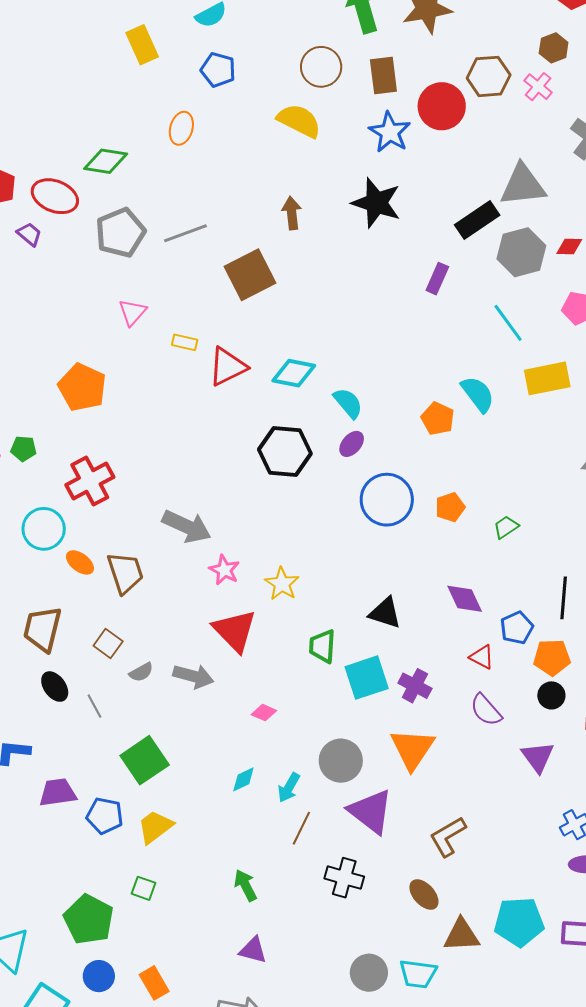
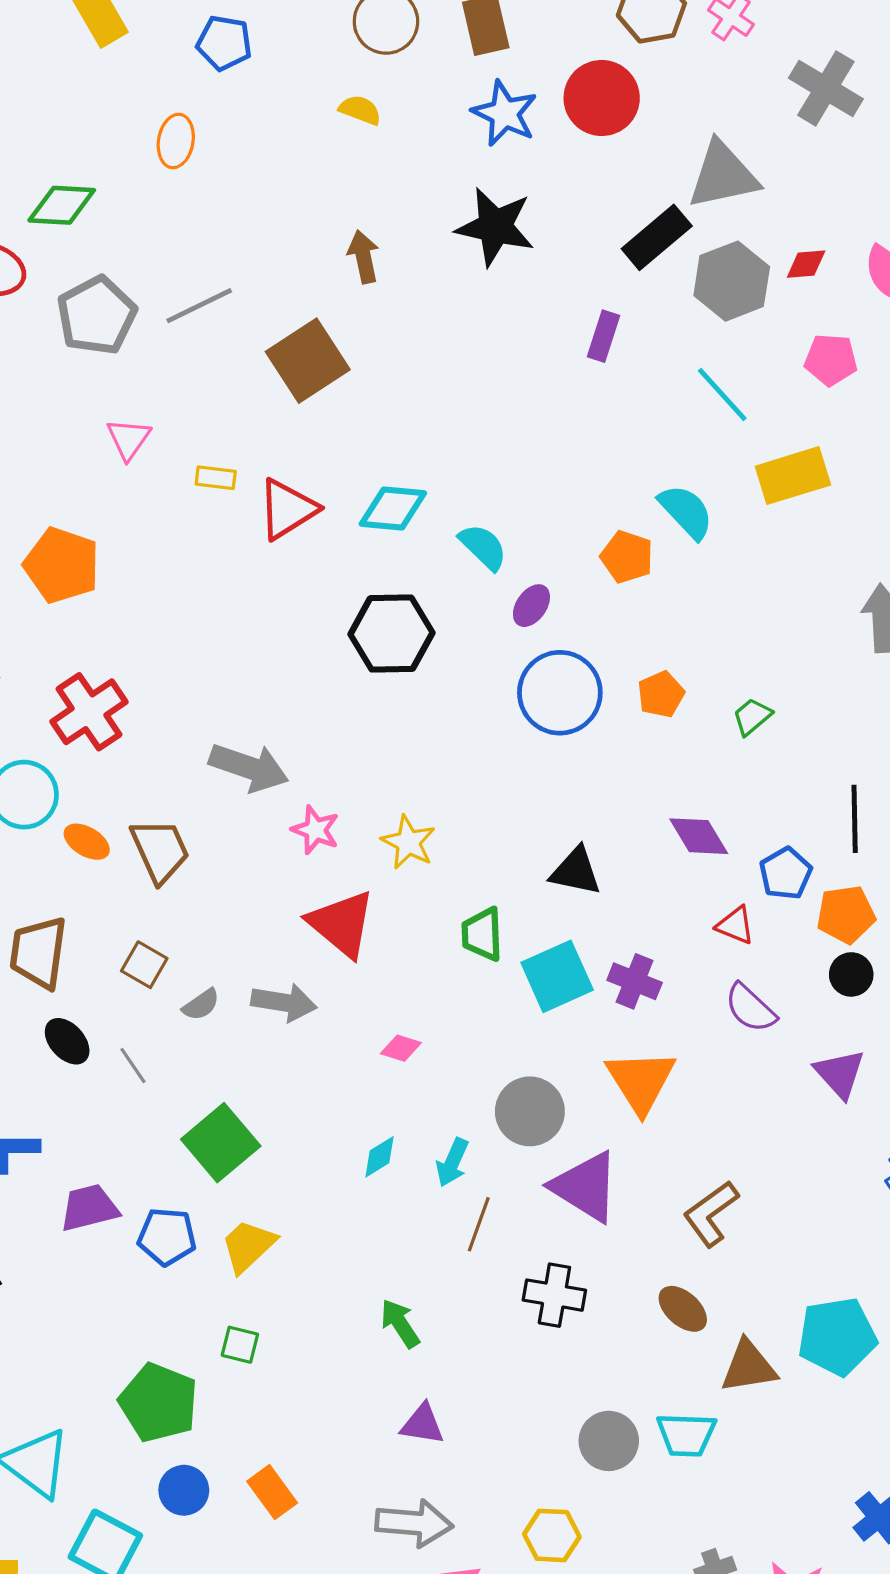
red circle: (442, 106) -> (602, 98), moved
yellow semicircle: (299, 121) -> (360, 110), size x0.6
purple ellipse: (352, 444) -> (531, 606), moved

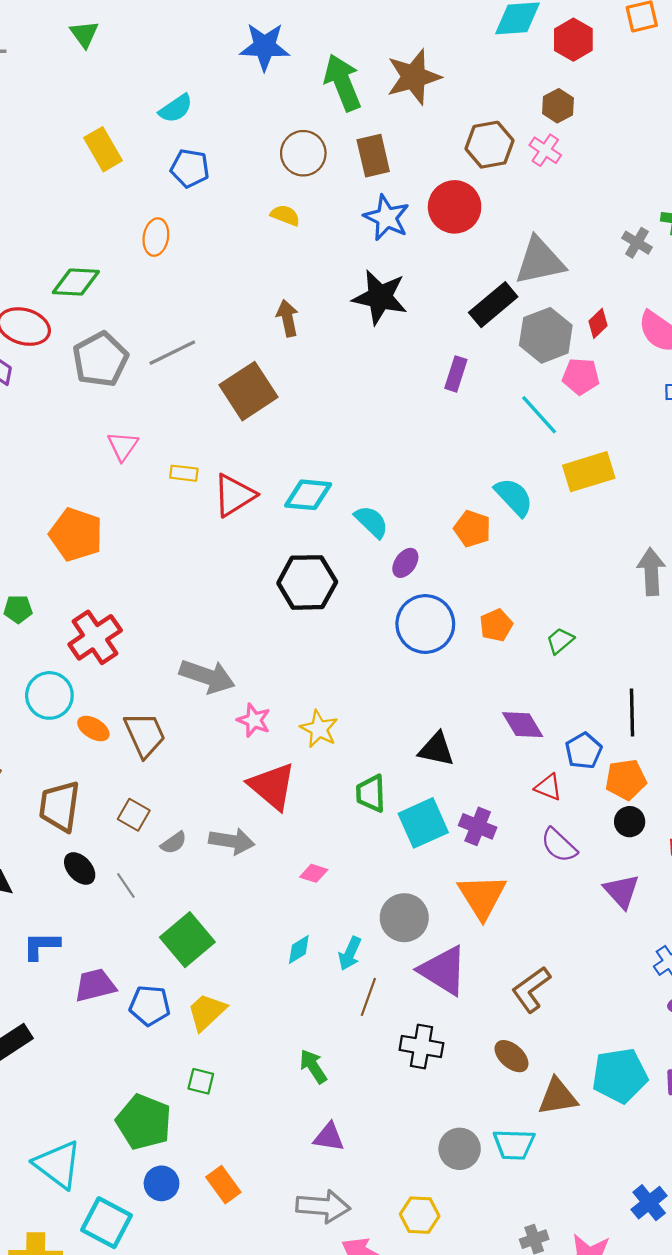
gray cross: (826, 88) -> (637, 243), moved, size x0.6
red diamond: (806, 264) -> (598, 323), turned -40
pink pentagon: (831, 360) -> (581, 376), moved

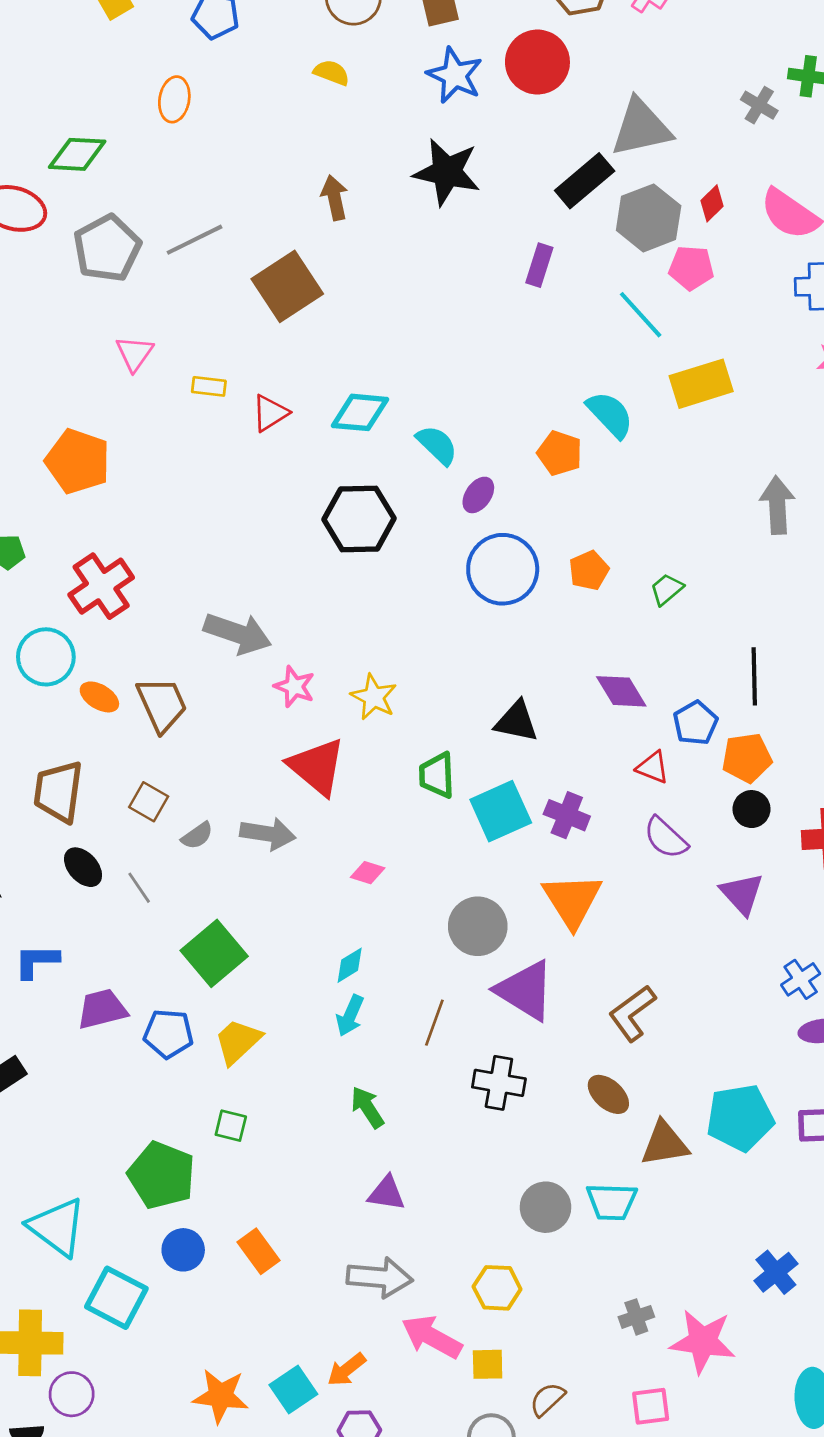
red triangle: (234, 495) -> (270, 413), size x0.7
cyan arrow: (350, 953) -> (350, 1016), moved

